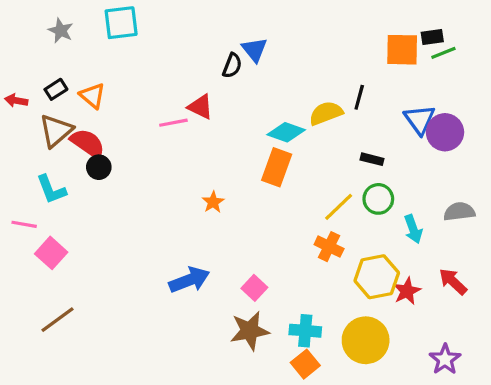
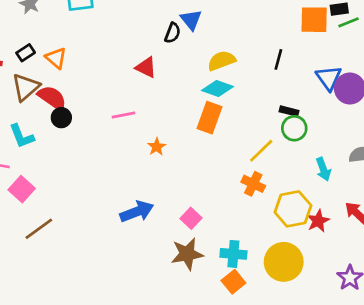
yellow semicircle: (326, 113) -> (221, 61), moved
pink line: (173, 123) -> (124, 115), moved
green circle: (378, 199) -> (294, 128), moved
brown line: (58, 320) -> (39, 229), moved

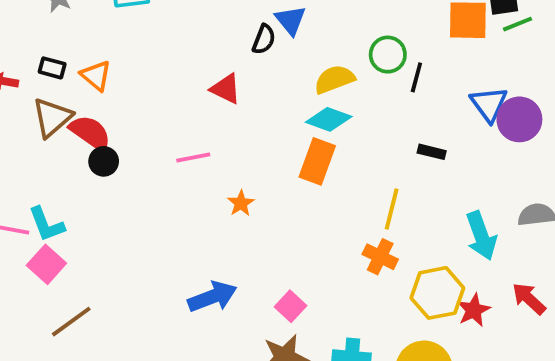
black rectangle: (26, 53) -> (52, 68), turned 48
green circle: (294, 128) -> (388, 55), moved
cyan L-shape: (22, 136) -> (46, 224), moved
yellow line: (261, 151) -> (392, 209), turned -32
cyan arrow: (323, 169) -> (481, 236), size x1.4

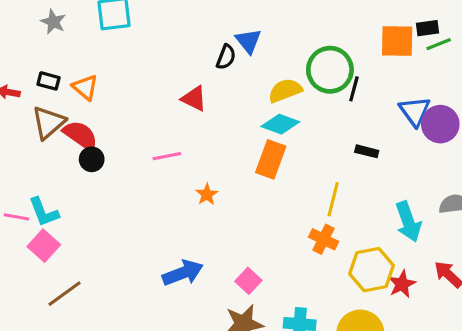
green circle: (388, 55) -> (330, 70), size x1.5

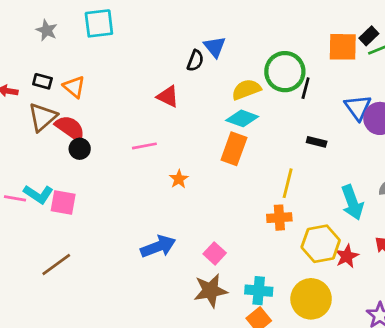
black rectangle: (427, 28) -> (369, 36), turned -36
cyan L-shape: (44, 212) -> (38, 194), turned -36
orange cross: (324, 239) -> (279, 218), turned -30
pink square: (44, 246) -> (63, 202), moved, turned -32

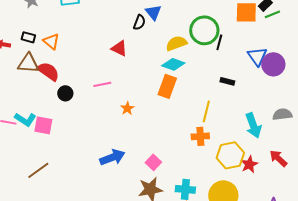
brown triangle: (42, 117) -> (28, 63), turned 45
black circle: (80, 149) -> (65, 93), moved

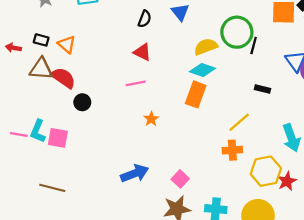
black semicircle: (139, 22) -> (145, 19), moved
pink line: (102, 84) -> (136, 83), moved
yellow line: (206, 111) -> (239, 122), turned 35
cyan L-shape: (25, 119) -> (38, 131), turned 80
brown line: (38, 170) -> (52, 188), turned 50

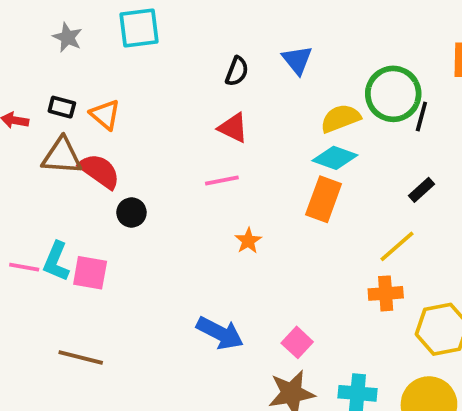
black rectangle: (262, 89) -> (421, 190), moved, turned -56
blue arrow: (135, 173) -> (220, 333), turned 48

